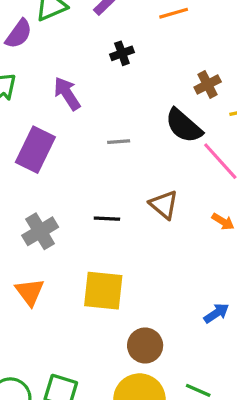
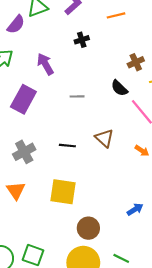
black semicircle: (184, 126) -> (119, 88), size x0.7

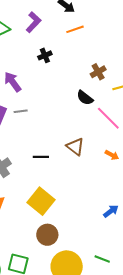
gray line: (77, 96) -> (21, 111), moved
yellow square: (63, 192) -> (41, 201), turned 36
brown circle: (88, 228) -> (47, 235), moved

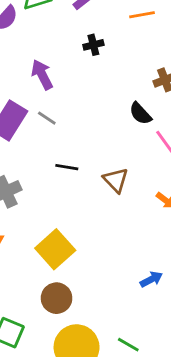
gray line: (21, 111) -> (47, 118), turned 32
black line: (41, 157) -> (67, 167), moved

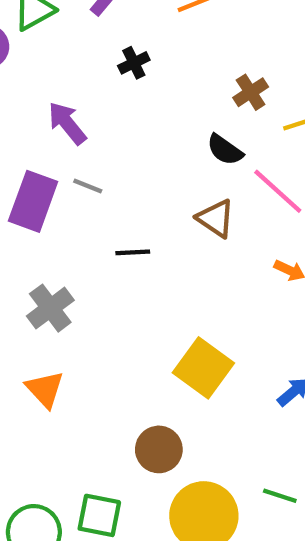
brown triangle: (116, 180) -> (216, 218), moved
yellow square: (55, 249) -> (203, 368), moved

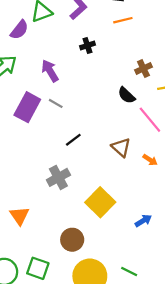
brown triangle: (216, 218) -> (121, 147), moved
black line: (133, 252) -> (73, 140), turned -42
gray cross: (50, 308) -> (58, 177), moved
orange triangle: (45, 389) -> (19, 216), moved

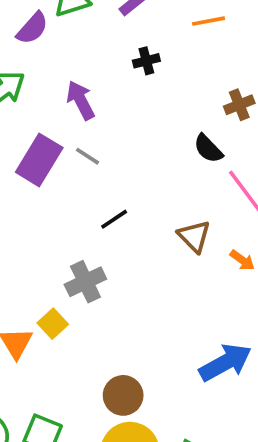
yellow square: (100, 202) -> (53, 324), moved, size x0.6
blue arrow: (143, 221) -> (225, 362), size x1.8
brown circle: (72, 240) -> (123, 395), moved

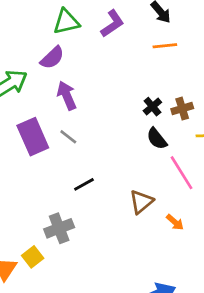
purple semicircle: (32, 28) -> (52, 58), moved
black cross: (146, 61) -> (152, 107), moved, turned -30
purple rectangle: (39, 160) -> (33, 137), turned -60
brown triangle: (194, 236) -> (141, 202), turned 30

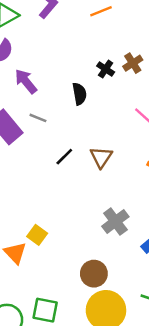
black semicircle: (157, 139) -> (79, 94), moved, turned -135
brown triangle: (141, 202) -> (101, 157), moved
gray cross: (59, 228) -> (115, 221), moved

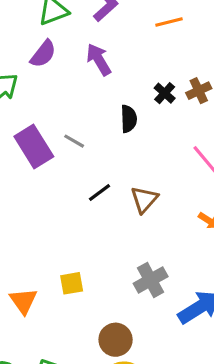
purple arrow: (26, 81) -> (99, 59), moved
yellow square: (37, 235) -> (72, 283), moved, turned 36

